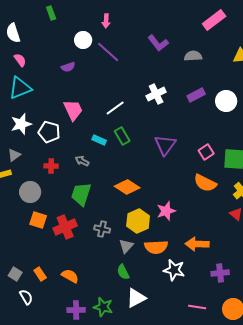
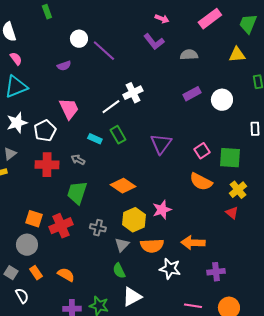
pink arrow: (106, 21) -> (162, 19), moved, turned -72
white cross: (156, 94) -> (133, 93), moved
white pentagon: (49, 132) -> (45, 131), turned 30
red cross: (51, 166) -> (47, 165), size x1.6
gray circle: (30, 192) -> (27, 245), moved

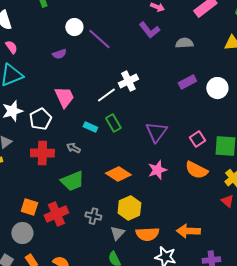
green trapezoid: (77, 193) -> (72, 181), turned -130
pink star: (162, 210) -> (157, 170), moved

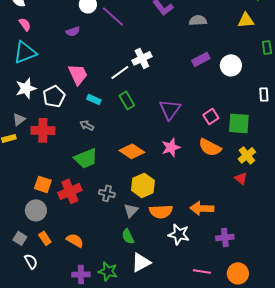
cyan rectangle: (90, 127) -> (94, 99), moved
red cross: (42, 153) -> (43, 130), moved

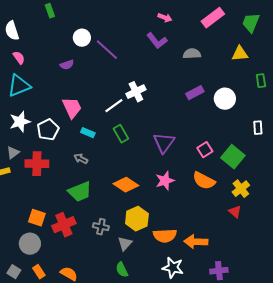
green square: (239, 123) -> (233, 157), turned 35
orange semicircle: (161, 211) -> (165, 236), moved

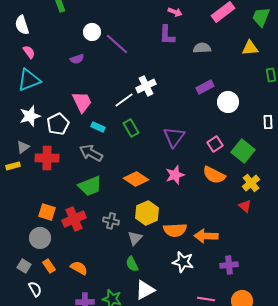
purple L-shape: (157, 41) -> (167, 35), turned 40
white circle: (225, 99) -> (228, 102), moved
gray arrow: (81, 159) -> (91, 153), size x1.6

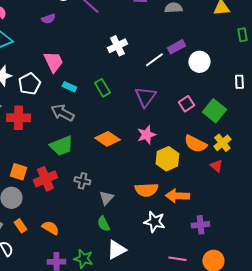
white line: (124, 100) -> (154, 60), moved
orange semicircle: (214, 175) -> (195, 144), moved
yellow hexagon: (147, 213) -> (167, 159), moved

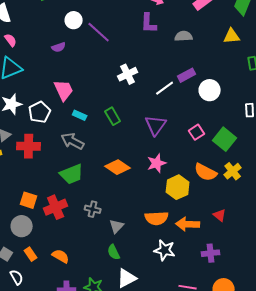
red triangle: (216, 166) -> (220, 215), moved

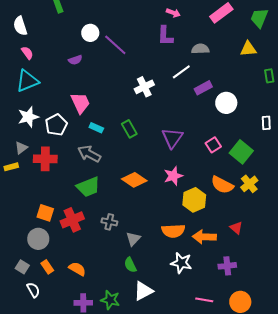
white line: (165, 88) -> (181, 72), moved

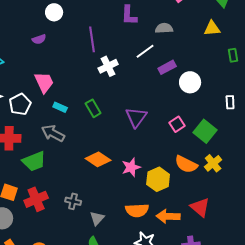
purple line: (115, 45) -> (92, 39), moved, turned 40
pink star: (173, 176) -> (131, 167), moved
green trapezoid: (88, 187) -> (34, 161), moved
red triangle: (236, 228) -> (200, 207), size x1.5

